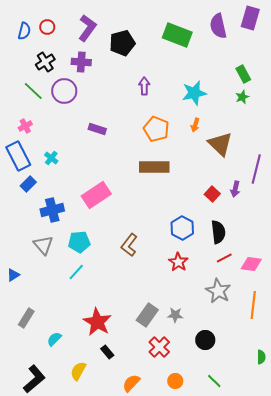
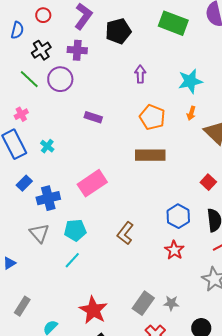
blue semicircle: (24, 31) -> (17, 30), moved
blue rectangle: (28, 184) -> (24, 183), moved

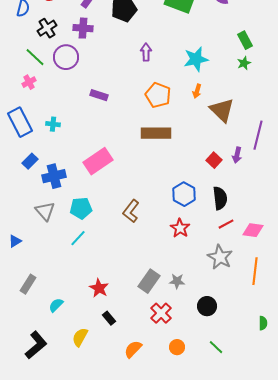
pink cross: (21, 114) -> (29, 82), moved
cyan cross: (47, 146) -> (53, 124), turned -32
red star: (93, 310) -> (99, 288), size x0.7

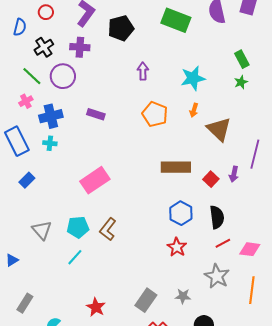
brown rectangle: (156, 133) -> (176, 167), moved
blue cross: (54, 176) -> (51, 116), moved
brown L-shape: (131, 211) -> (108, 229), moved
gray star: (177, 281) -> (183, 296), moved

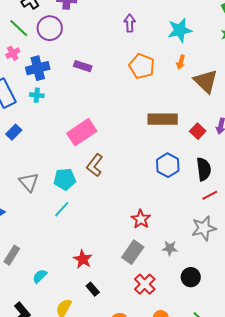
brown L-shape: (108, 229) -> (95, 165), moved
red star: (177, 247) -> (141, 219), moved
gray star: (217, 276) -> (204, 228), turned 30

